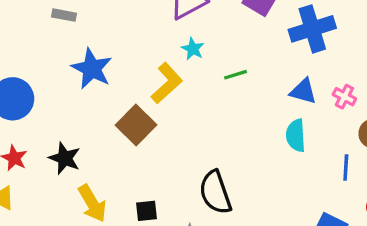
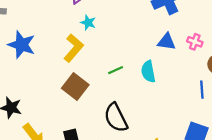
green line: (235, 75) -> (116, 70), moved
brown square: (136, 125) -> (75, 87), moved
cyan semicircle: (296, 135) -> (148, 72), moved

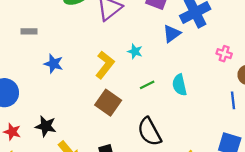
cyan star: (88, 23) -> (135, 51), moved
blue triangle: (167, 42) -> (172, 34), moved, turned -42
blue star: (22, 45) -> (54, 64), size x0.7

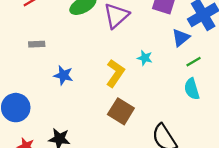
green line: (147, 85) -> (194, 62), moved

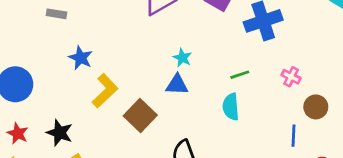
blue triangle: (181, 38) -> (177, 85), moved, turned 30
yellow L-shape: (115, 73) -> (105, 91), moved

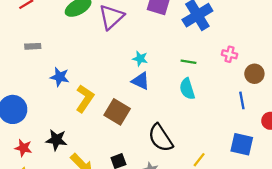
green line: (240, 75) -> (189, 62), turned 40
blue triangle: (177, 85) -> (141, 81), turned 36

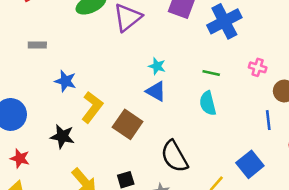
black star: (56, 140) -> (62, 136), moved
blue square: (242, 144) -> (250, 164), moved, turned 35

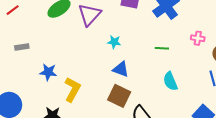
cyan star: (157, 66) -> (114, 42), moved
cyan semicircle: (208, 103) -> (170, 81), moved
brown square: (128, 124) -> (119, 96), moved

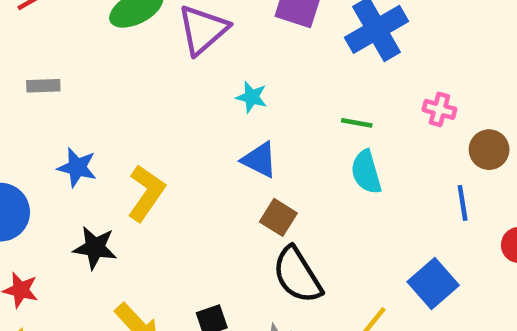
blue star: (48, 72) -> (77, 167), moved
cyan semicircle: (170, 81) -> (366, 172), moved
brown square: (119, 96) -> (278, 217), moved, size x0.7

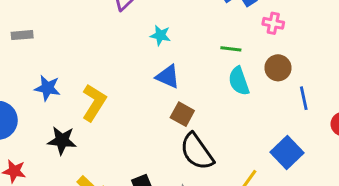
pink cross: (439, 109) -> (273, 23), moved
brown circle: (489, 150) -> (278, 68), moved

